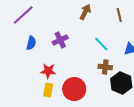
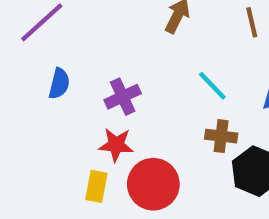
purple cross: (60, 40) -> (123, 97), moved
red star: (48, 71) -> (116, 145), moved

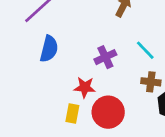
blue semicircle: (59, 84) -> (49, 49), size x1.4
purple cross: (123, 97) -> (105, 57), moved

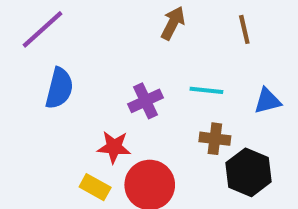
cyan line: (145, 50) -> (206, 90), turned -40
yellow rectangle: (72, 113) -> (95, 187), turned -72

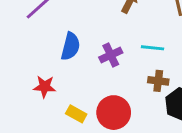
blue semicircle: (59, 88) -> (70, 46), moved
red star: (114, 147) -> (45, 87), moved

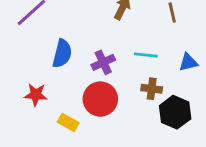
red circle: (114, 113) -> (100, 99), moved

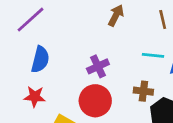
blue semicircle: (62, 54) -> (40, 59), moved
cyan line: (146, 55) -> (153, 55), moved

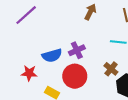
blue semicircle: (40, 59) -> (52, 55), moved, turned 60
brown cross: (143, 91) -> (111, 69), turned 32

